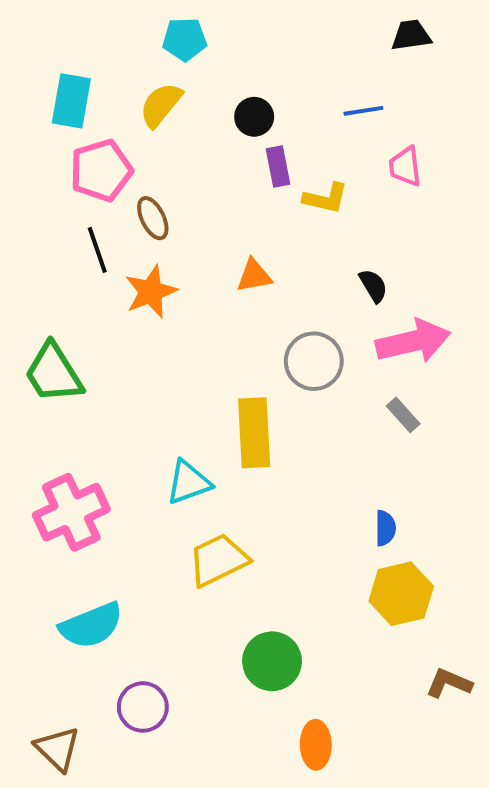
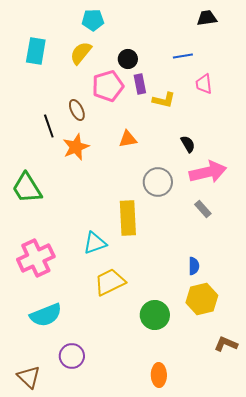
pink pentagon: (101, 170) -> (108, 86), moved
green circle: (272, 661) -> (155, 315), moved

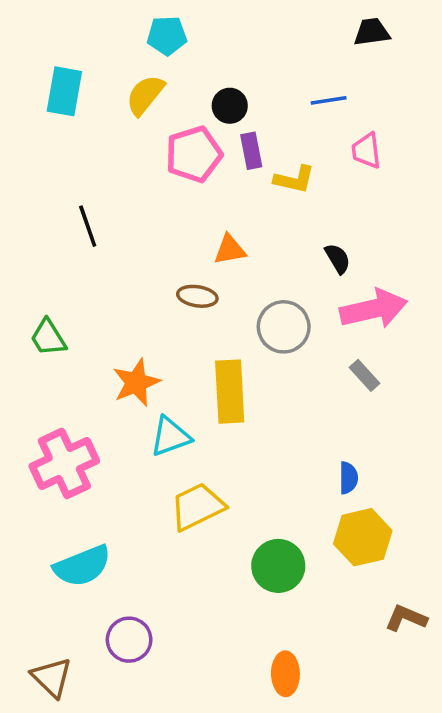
brown ellipse: (77, 110) -> (197, 296), moved, turned -55
orange star: (76, 147) -> (136, 383), moved
green trapezoid: (27, 188) -> (48, 338), size x0.7

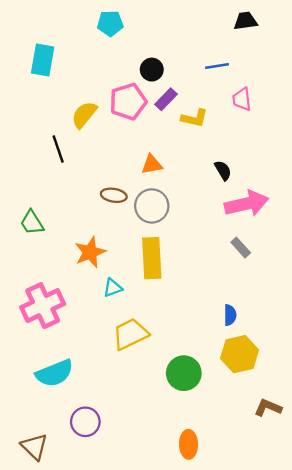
yellow semicircle: (145, 95) -> (84, 115), moved
purple rectangle: (251, 151) -> (166, 99), turned 55
brown ellipse: (197, 296) -> (114, 195), moved
gray circle: (284, 327) -> (152, 206), moved
cyan triangle: (170, 436) -> (113, 288), size x0.7

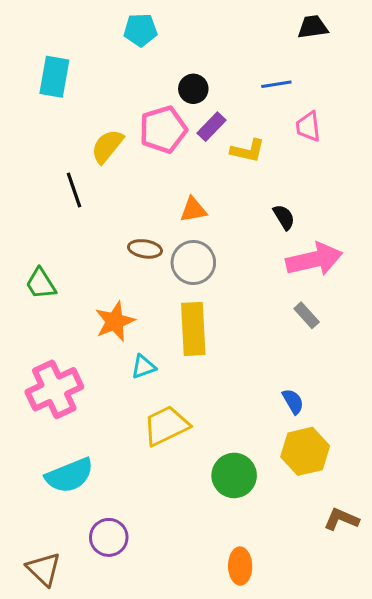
blue semicircle: (230, 315) -> (293, 401), turned -30

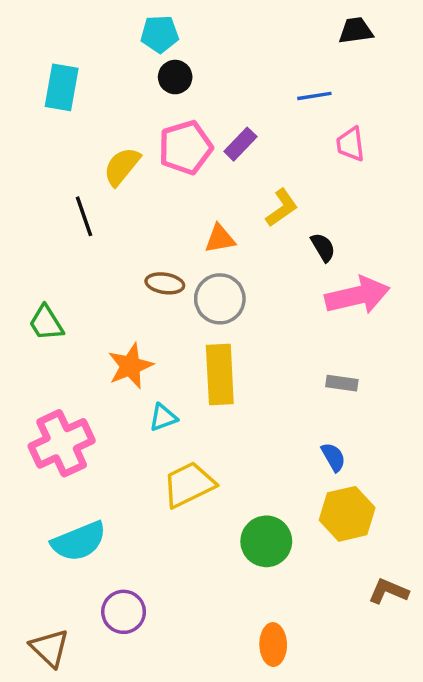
black circle: (193, 89) -> (175, 77), moved
yellow L-shape: (248, 151) -> (282, 208), moved, turned -48
gray rectangle: (307, 315) -> (342, 383), moved, turned -40

